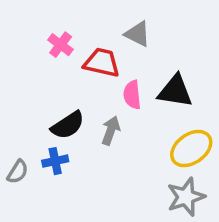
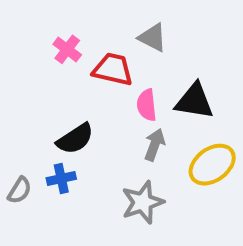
gray arrow: (111, 131) -> (155, 145), moved
gray star: (186, 197) -> (143, 202), moved

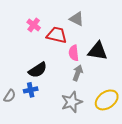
yellow ellipse: (212, 165) -> (107, 100), moved

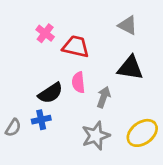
gray triangle: (77, 19) -> (128, 25), moved
pink semicircle: (74, 53) -> (78, 82), moved

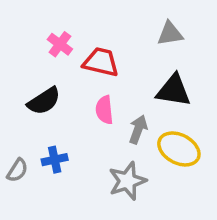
gray triangle: (128, 25) -> (170, 34), turned -36
black semicircle: (50, 93) -> (44, 101), moved
yellow ellipse: (142, 133) -> (179, 149), moved, turned 64

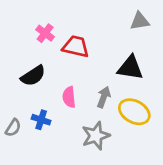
gray triangle: (170, 34) -> (140, 21), moved
pink semicircle: (104, 110) -> (69, 97), moved
blue cross: (55, 160) -> (41, 120), turned 30

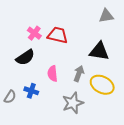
pink cross: (45, 33) -> (34, 33), moved

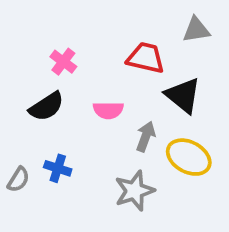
red trapezoid: (58, 35) -> (146, 58), moved
black triangle: (99, 51) -> (183, 95), turned 30
pink semicircle: (53, 74) -> (108, 110), moved, turned -84

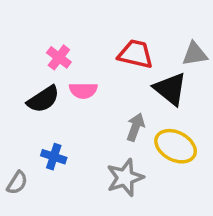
gray triangle: (196, 30) -> (195, 54), moved
pink semicircle: (108, 110) -> (83, 91), moved
gray semicircle: (18, 180) -> (17, 183), moved

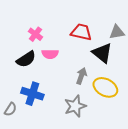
blue cross: (54, 157) -> (32, 94), size x1.5

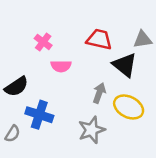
black semicircle: (26, 59) -> (16, 87), moved

